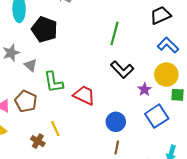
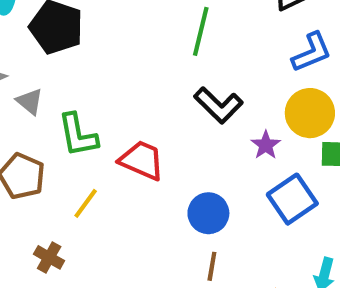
blue L-shape: (168, 45) -> (312, 52), turned 115
yellow line: (55, 129) -> (86, 203), moved, turned 63

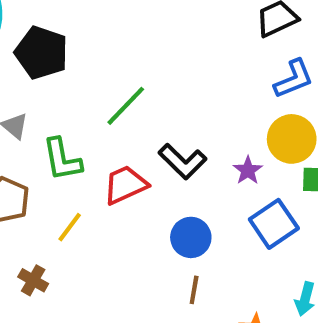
green line: (201, 31) -> (126, 106), moved, turned 30
black L-shape: (218, 105) -> (183, 161), moved
red trapezoid: (142, 160) -> (125, 185), turned -48

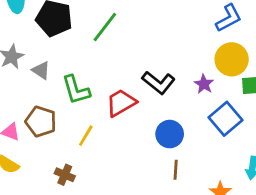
green line: (126, 106) -> (105, 27), moved

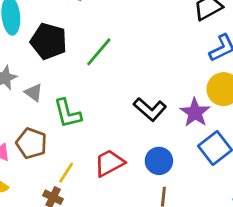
purple star: (204, 84) -> (195, 113), size x1.5
red trapezoid: (121, 103) -> (109, 163), moved
yellow line: (86, 136) -> (66, 173), moved

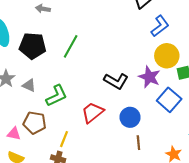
green L-shape: (68, 113) -> (57, 96), turned -90
red trapezoid: (109, 163) -> (92, 112), moved

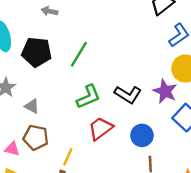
gray triangle: (29, 85) -> (32, 106), moved
green L-shape: (57, 96) -> (88, 97), moved

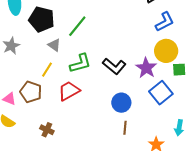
gray triangle: (32, 106) -> (54, 45), moved
red trapezoid: (100, 128) -> (69, 91), moved
yellow line: (68, 157) -> (47, 70), moved

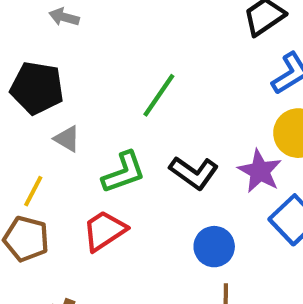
green line: (77, 26) -> (159, 95), moved
yellow line: (47, 70) -> (33, 191), moved

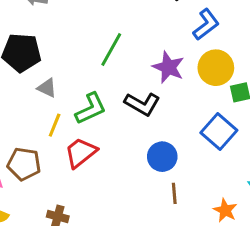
purple star: (260, 171) -> (168, 67), moved
yellow line: (33, 191) -> (55, 125), moved

